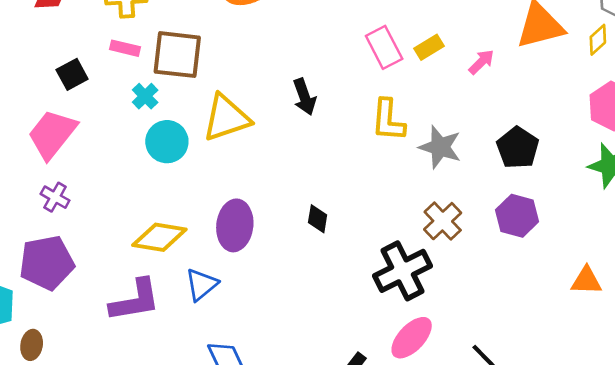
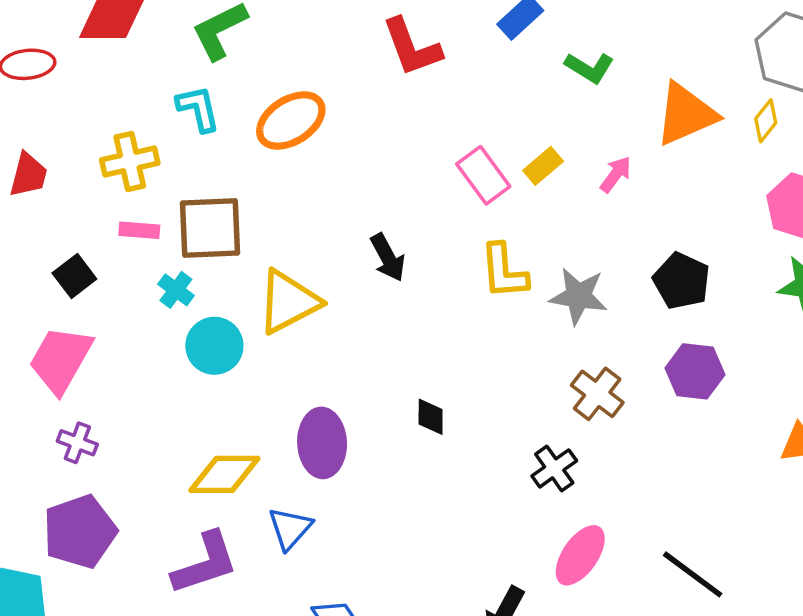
black cross: (402, 271) -> (554, 468), size x0.6

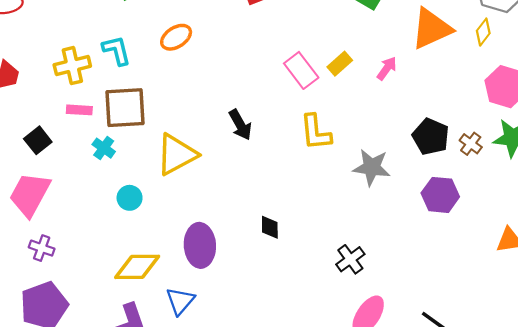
cyan L-shape: (198, 108) -> (117, 50), moved
orange ellipse: (291, 120) -> (176, 37), size x0.7
gray star: (578, 296) -> (372, 167), moved
cyan circle: (214, 346) -> (130, 198), moved, size x0.7
brown cross: (597, 394) -> (471, 144), moved, size x0.7

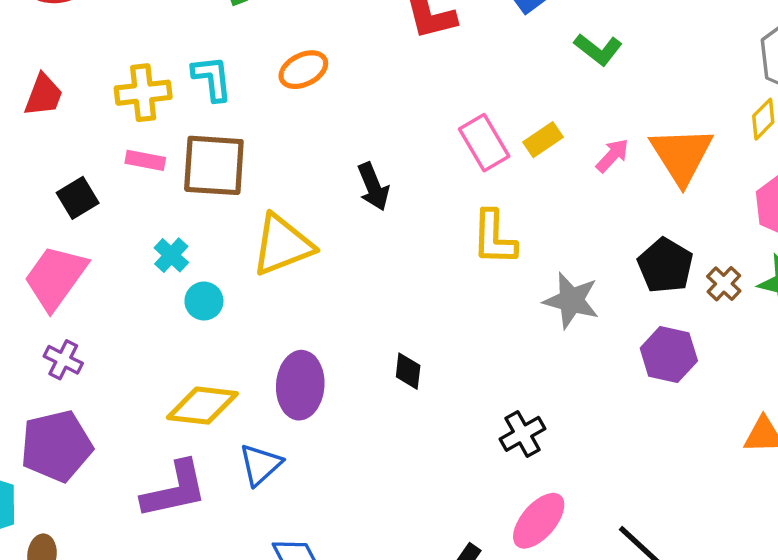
orange triangle: (432, 29) -> (682, 155), moved, turned -45
black arrow: (240, 125) -> (373, 187), moved
cyan cross: (104, 148) -> (171, 255), moved

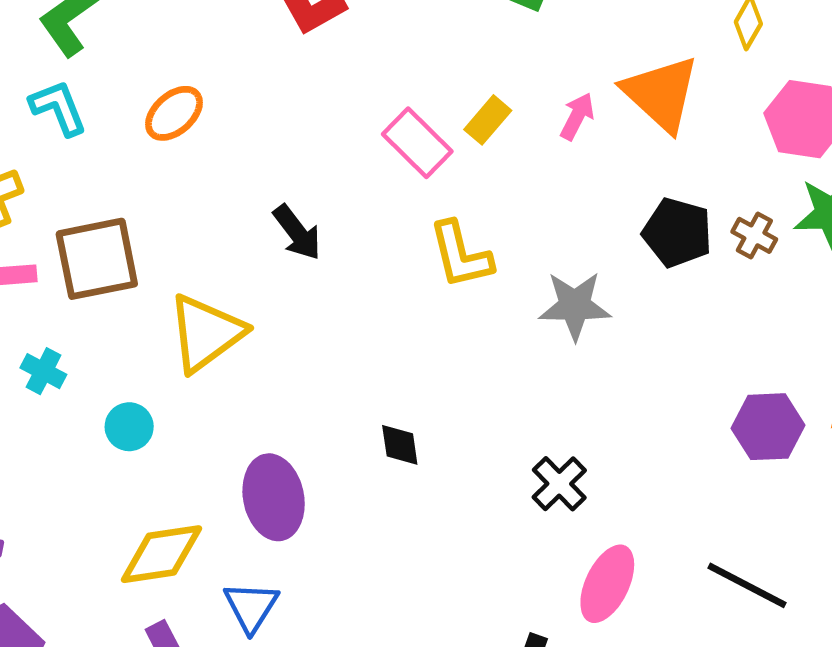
cyan L-shape: (212, 78) -> (58, 108), moved
cyan cross: (171, 255) -> (43, 371), moved
purple hexagon: (669, 355) -> (768, 427), moved

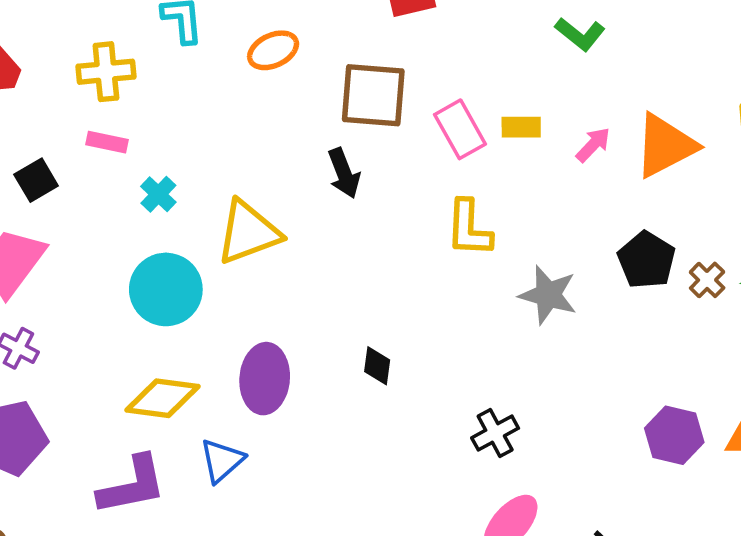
orange triangle: (661, 93) -> (665, 146), turned 34
yellow rectangle: (488, 120) -> (521, 127), turned 33
brown square: (97, 259) -> (373, 95), moved
cyan cross: (43, 371) -> (158, 194), moved
cyan circle: (129, 427) -> (166, 289), size x1.8

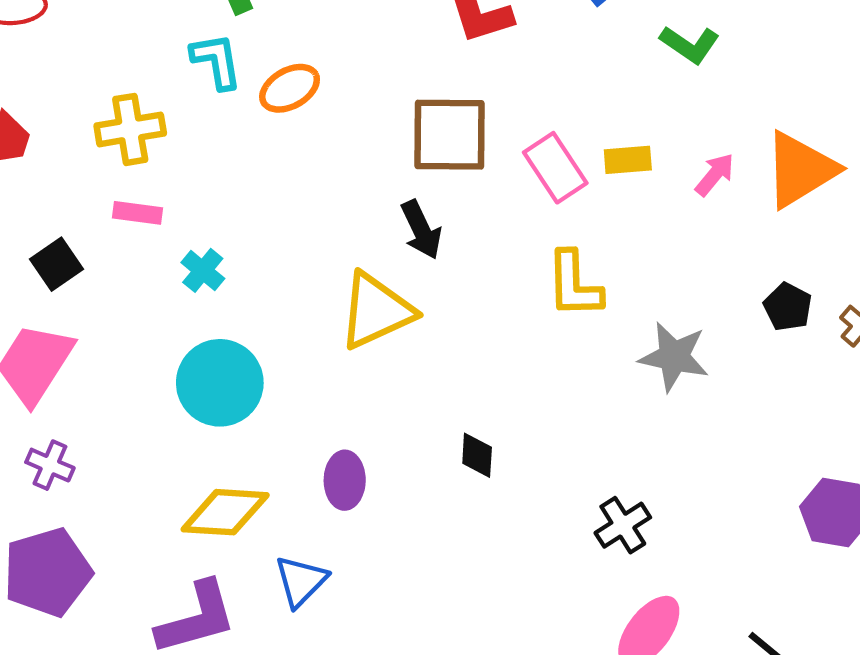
orange ellipse: (273, 50) -> (290, 88), moved
yellow triangle: (248, 232) -> (376, 311), moved
black pentagon: (646, 260) -> (788, 307), size x0.7
purple ellipse: (265, 379) -> (345, 480), size x0.7

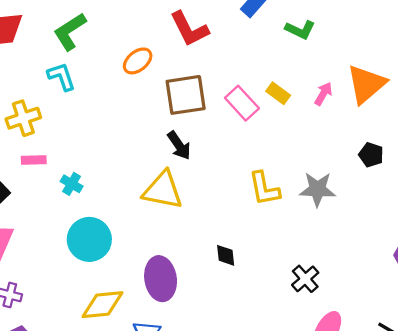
orange ellipse: (290, 88) -> (138, 61), moved
yellow rectangle: (628, 160) -> (278, 93), turned 50
yellow L-shape: (574, 284) -> (264, 189), moved
yellow triangle: (376, 311) -> (163, 190), turned 45
purple ellipse: (345, 480) -> (161, 279), size x1.5

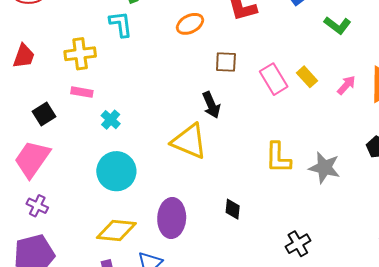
brown square: (186, 95) -> (226, 62), size x0.6

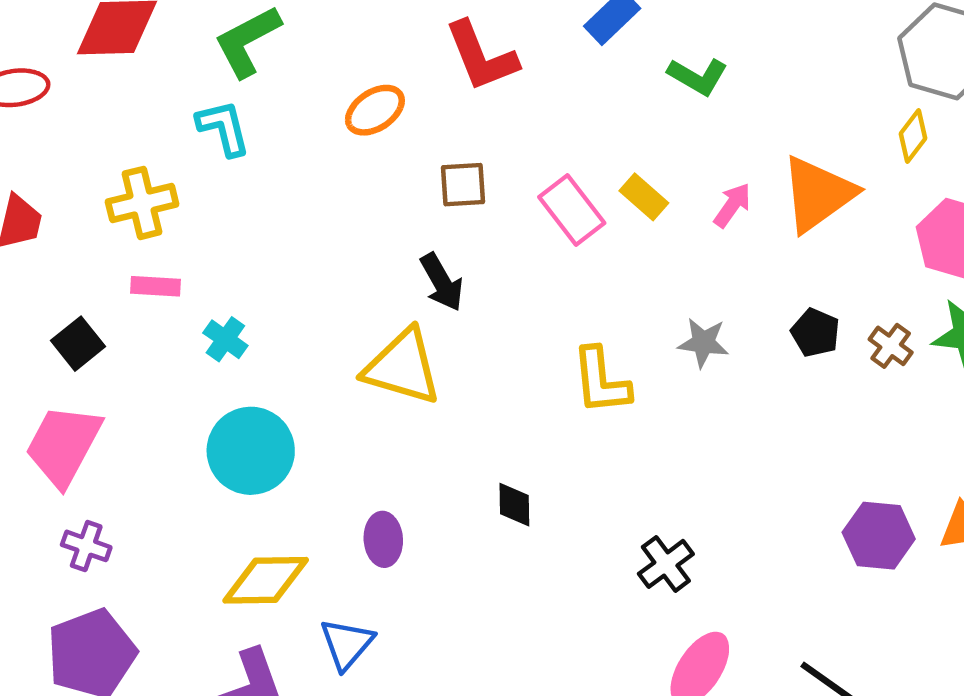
gray star: (324, 168) -> (703, 343), moved, size x0.7
purple ellipse: (172, 218) -> (383, 539), size x0.6

